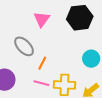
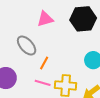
pink triangle: (42, 19) -> (45, 19), turned 36

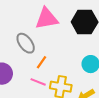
pink triangle: (45, 19) -> (47, 19), size x1.4

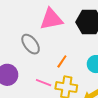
orange line: (41, 62) -> (62, 61), moved

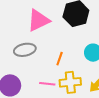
gray ellipse: (31, 44) -> (25, 50), turned -50

